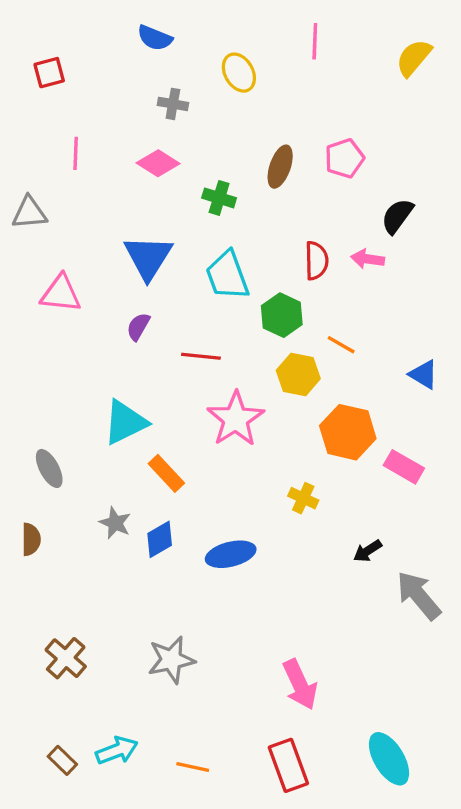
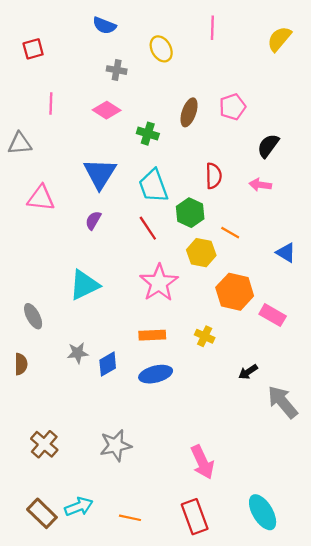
pink arrow: (368, 259) -> (260, 185), moved
red line: (201, 356) -> (148, 228), moved, turned 50
orange rectangle: (166, 473) -> (152, 335), moved, turned -50
gray star: (115, 523) -> (78, 353), turned -30
brown rectangle: (62, 760) -> (42, 513), size x1.5

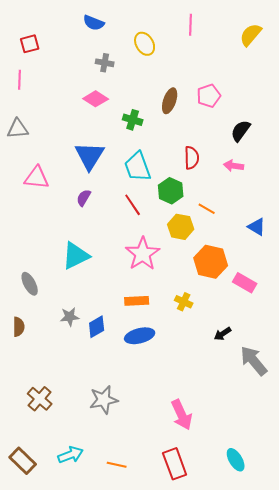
pink line: (51, 103) -> (20, 80), moved
cyan ellipse: (263, 512) -> (236, 460), size x0.7
brown rectangle: (42, 513) -> (23, 461), moved

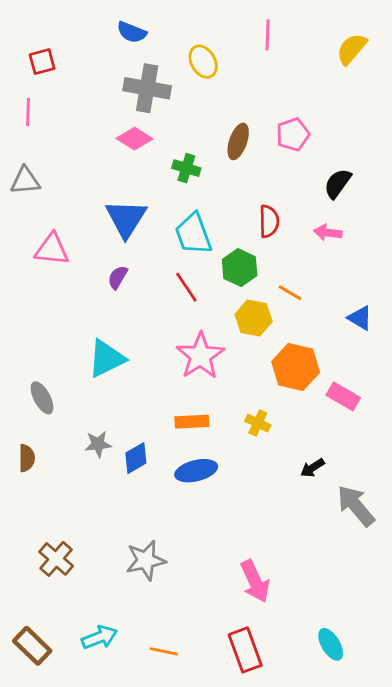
gray cross: (105, 63) -> (147, 88), size x1.8

